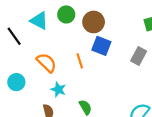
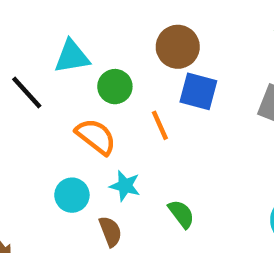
green circle: (66, 14) -> (115, 87), moved
cyan triangle: (39, 21) -> (72, 57), turned -30
cyan circle: (16, 82) -> (72, 195), moved

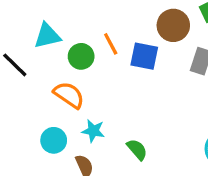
brown circle: (178, 47) -> (173, 25), moved
orange line: (160, 125) -> (111, 44), moved

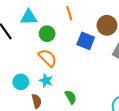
orange line: (111, 44) -> (69, 13), moved
orange semicircle: (69, 95) -> (47, 58), moved

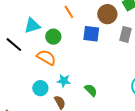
orange semicircle: (47, 58) -> (46, 57), moved

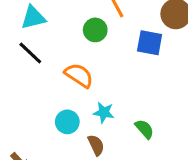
cyan triangle: (32, 26) -> (33, 18), moved
green circle: (53, 37) -> (95, 30), moved

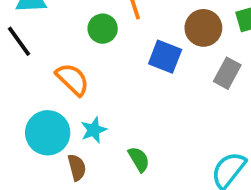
cyan star: (104, 112) -> (94, 130), turned 30
cyan circle: (67, 122) -> (48, 133), size x1.5

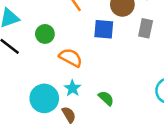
green circle: (103, 29) -> (45, 34), moved
orange semicircle: (72, 79) -> (71, 58), moved

